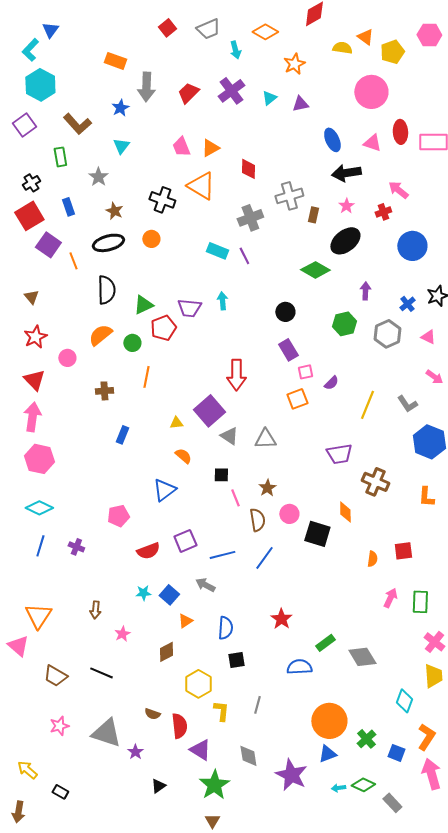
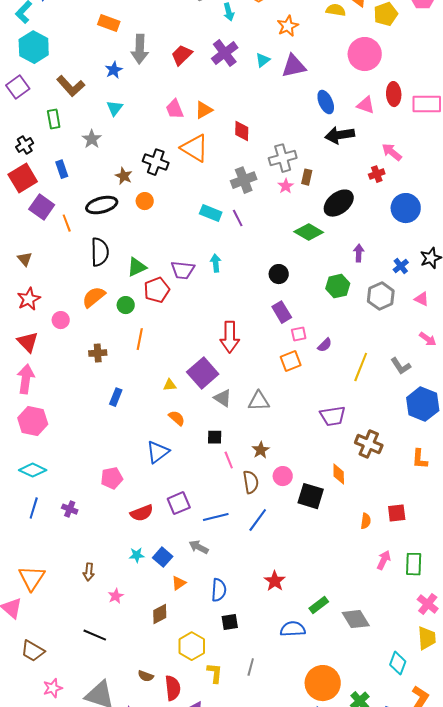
purple triangle: (300, 104) -> (294, 66), size x1.5
pink star: (346, 206) -> (286, 186), moved
brown star: (114, 211) -> (124, 176), moved
brown trapezoid: (55, 676) -> (33, 651), moved

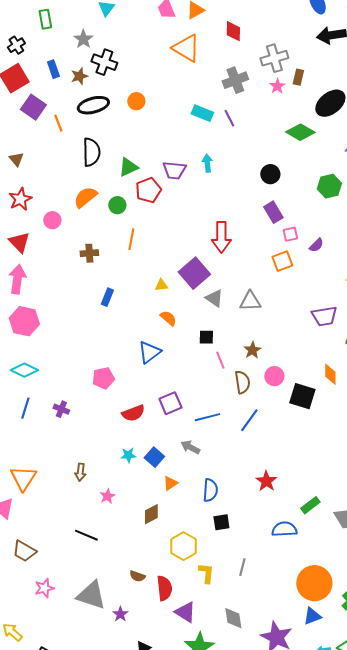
black cross: (156, 162) -> (104, 62), moved
brown star: (124, 176) -> (79, 76), moved, turned 30

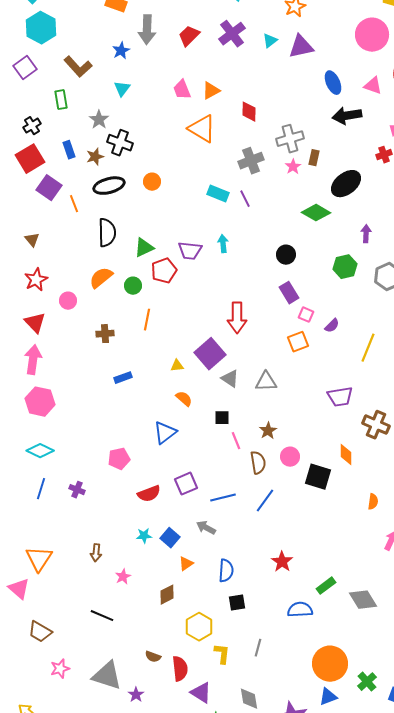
pink square: (290, 234) -> (306, 315), turned 35
blue rectangle: (107, 297) -> (123, 378), turned 48

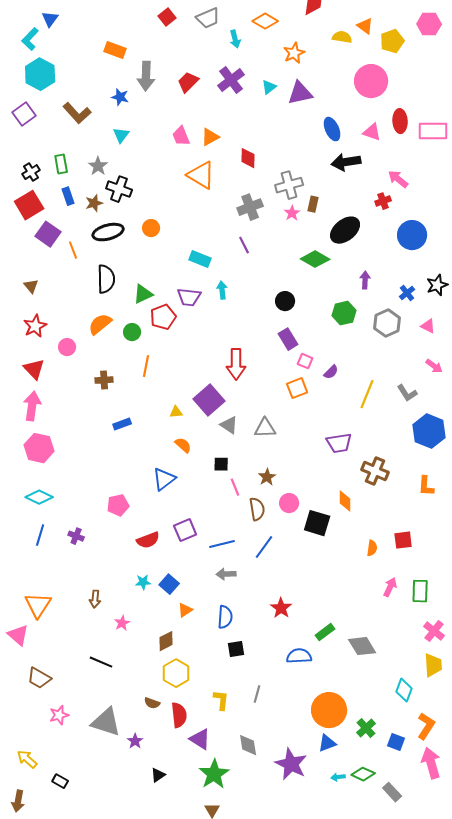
blue star: (121, 51) -> (120, 97), turned -30
green rectangle: (61, 100) -> (61, 164), moved
cyan rectangle: (218, 194) -> (200, 259), moved
gray arrow: (206, 528) -> (226, 574), moved, turned -30
yellow hexagon: (199, 627) -> (176, 673), moved

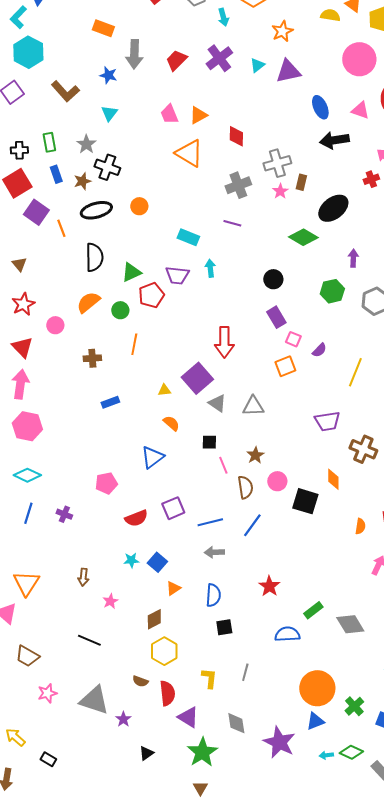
black cross: (31, 172) -> (19, 150), turned 30
purple line: (244, 245) -> (232, 223), turned -48

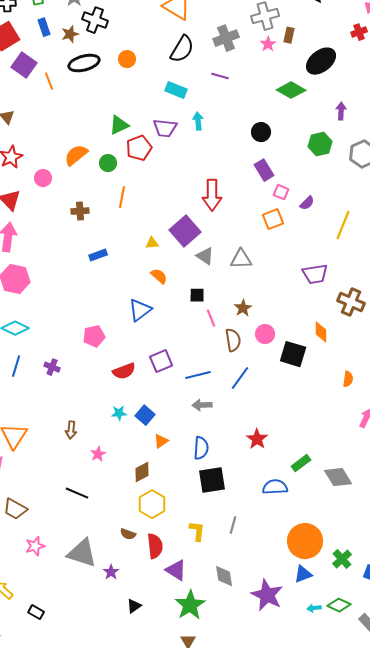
black semicircle: (94, 257) -> (182, 49), moved, turned 32
black square: (224, 627) -> (212, 480), size x1.6

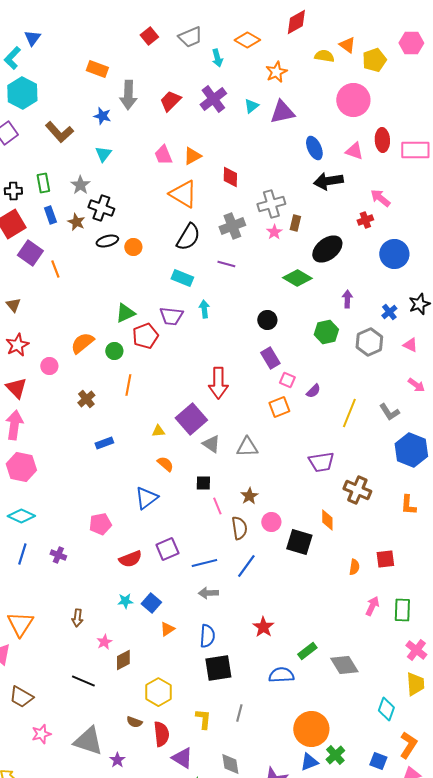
brown star: (70, 34) -> (76, 222), turned -30
black ellipse: (84, 63) -> (107, 241), moved, size x0.7
brown cross: (80, 211) -> (86, 399), turned -36
brown diamond: (142, 472) -> (123, 660), moved
green cross: (342, 559) -> (335, 755), moved

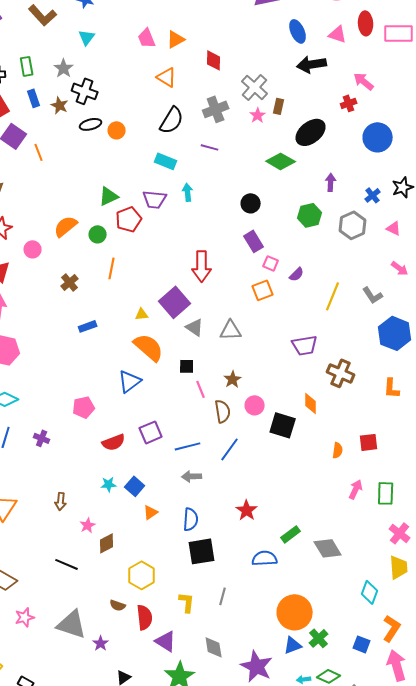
orange triangle: (183, 194) -> (167, 77), size x0.7
gray cross: (271, 204) -> (255, 87), turned -32
orange semicircle: (165, 464) -> (149, 347), size x1.8

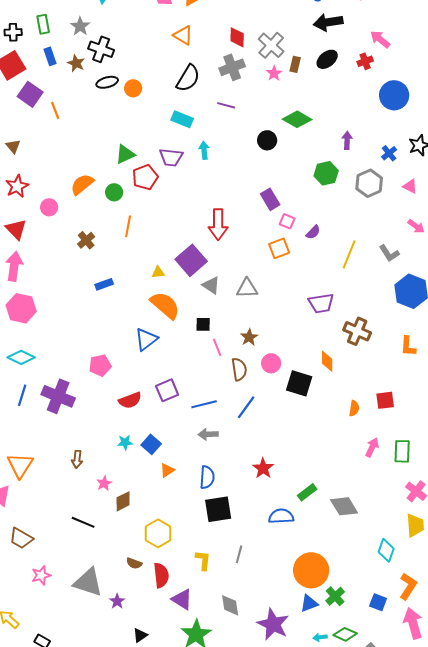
red diamond: (214, 60) -> (237, 37), moved
black ellipse: (311, 132) -> (327, 59), moved, size x0.7
black circle: (251, 203) -> (267, 140), moved
purple cross: (42, 438) -> (58, 396), size x2.0

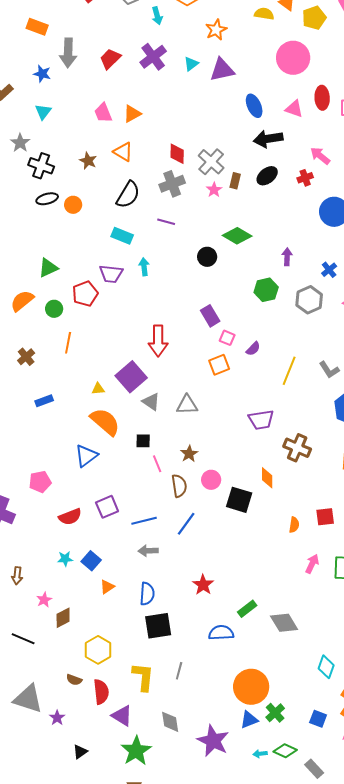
brown star: (76, 63) -> (88, 161), moved
green triangle: (125, 154) -> (48, 268), moved
yellow L-shape: (203, 560) -> (143, 677), size x1.4

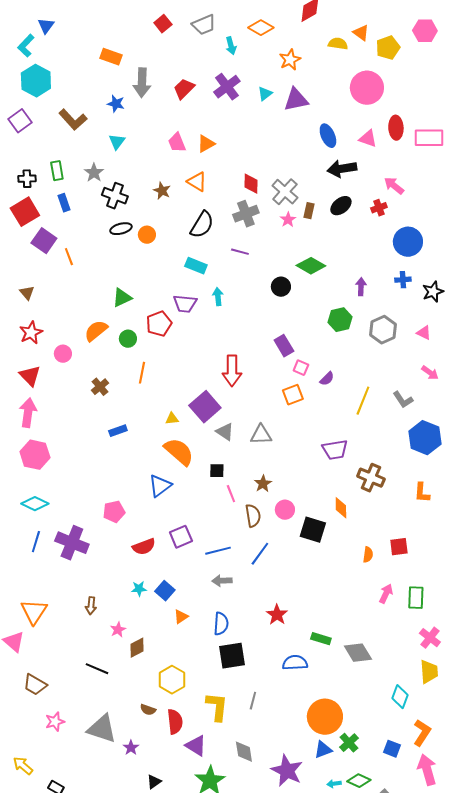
blue cross: (329, 270) -> (403, 280), moved, turned 35
green rectangle: (247, 609) -> (321, 639), turned 54

